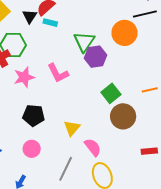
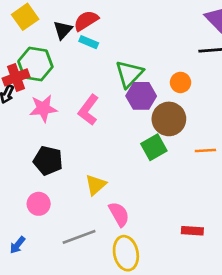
orange circle: (124, 33) -> (181, 82), moved, size x0.6
pink L-shape: (58, 73) -> (88, 110), turned 55
brown circle: (123, 116) -> (169, 119), moved
gray line: (66, 169) -> (79, 237), turned 35

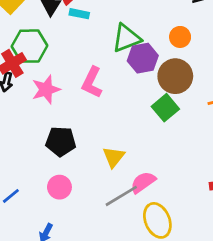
green triangle: (129, 74) -> (126, 38), turned 36
pink semicircle: (119, 214) -> (143, 182), turned -85
gray line: (79, 237) -> (121, 196), moved

